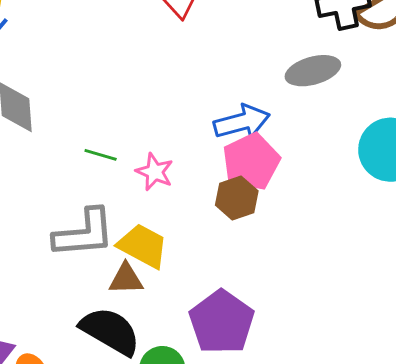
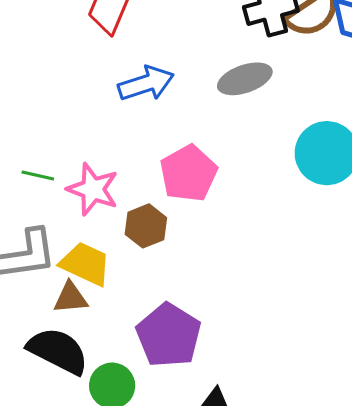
blue arrow: (242, 122) -> (146, 83), moved
pink star: (155, 172) -> (93, 189), size x1.4
brown hexagon: (237, 198) -> (146, 226), moved

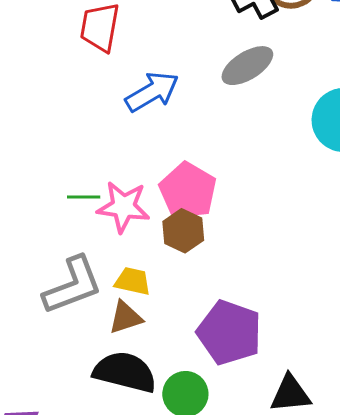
pink pentagon: (189, 173) -> (188, 191), moved
green line: (38, 176) -> (84, 197), moved
yellow trapezoid: (85, 264) -> (133, 281), size x0.7

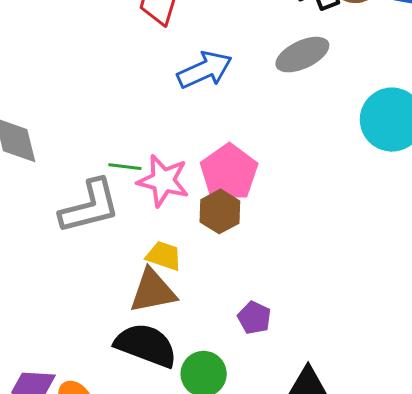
gray L-shape: (73, 285) -> (90, 206), moved
brown triangle: (125, 317) -> (153, 291), size x1.4
purple pentagon: (229, 332) -> (254, 318), size x0.5

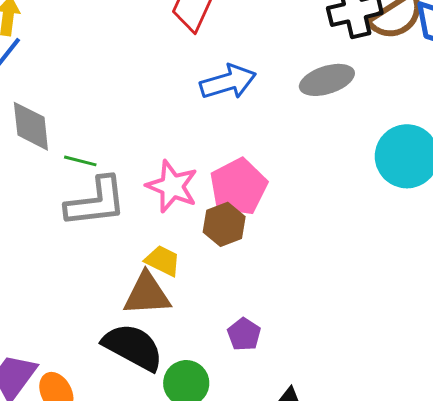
green line: (125, 167) -> (80, 161), moved

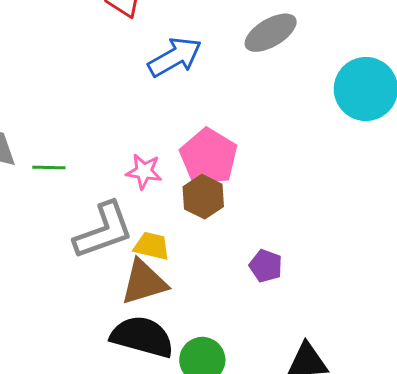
pink star: (172, 186) -> (144, 171), size x0.7
gray L-shape: (96, 202) -> (104, 231), moved
purple pentagon: (244, 334) -> (266, 266), moved

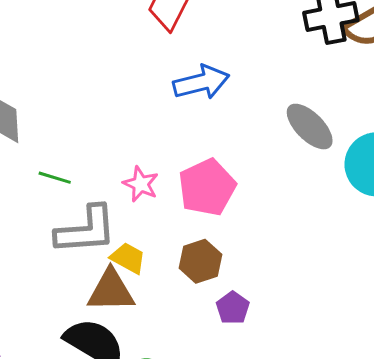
gray ellipse: (271, 33) -> (310, 127), moved, turned 60
green line: (49, 167) -> (55, 178), moved
brown hexagon: (203, 197) -> (200, 261), moved

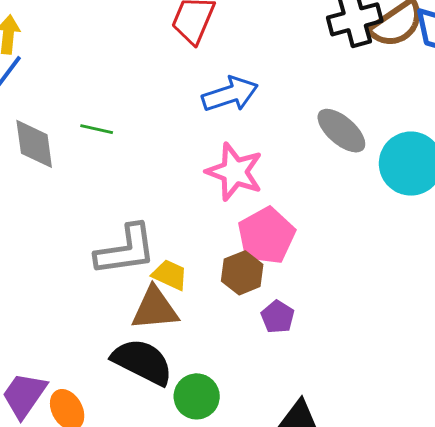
green line: (55, 178) -> (97, 129), moved
pink star: (141, 184) -> (235, 172), moved, size x1.6
pink pentagon: (207, 187) -> (266, 236), moved

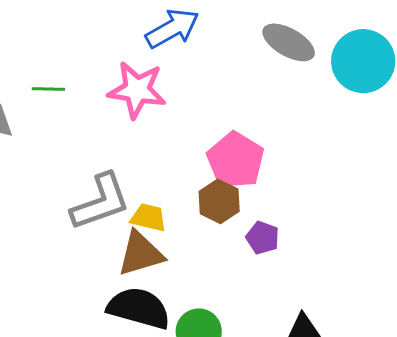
pink star: (235, 172) -> (137, 90), moved

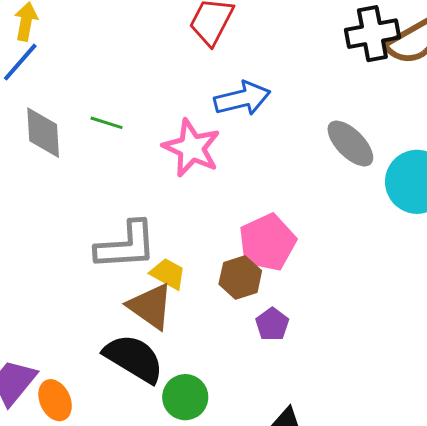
brown triangle: (141, 254) -> (150, 306), turned 36

